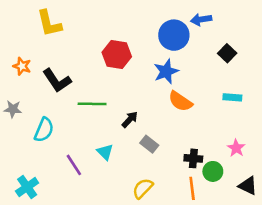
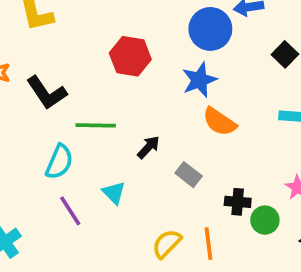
cyan semicircle: (44, 130) -> (59, 162), moved
gray rectangle: (149, 144) -> (189, 175), moved
orange line: (192, 188) -> (209, 244), moved

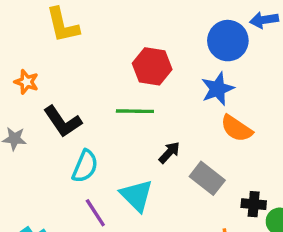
black L-shape: (47, 93) -> (63, 122), moved
green line: (96, 125) -> (135, 111), moved
gray rectangle: (189, 175) -> (207, 178), size x1.4
cyan triangle: (114, 193) -> (137, 196), size x1.5

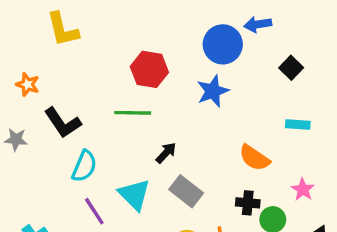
orange semicircle: (236, 128) -> (254, 158), moved
gray rectangle: (207, 178) -> (186, 191), moved

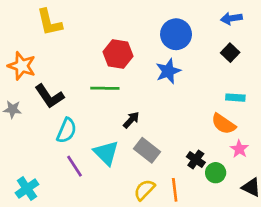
blue arrow: (258, 24) -> (231, 18), moved
orange star: (28, 84) -> (22, 66), size x1.5
orange semicircle: (254, 158) -> (224, 124), moved
black cross: (248, 203) -> (196, 160), turned 30

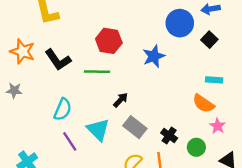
blue circle: (176, 34) -> (180, 23), moved
black L-shape: (49, 96) -> (58, 60), moved
black cross: (196, 160) -> (169, 135), moved

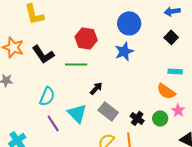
blue circle: (180, 23) -> (129, 23), moved
green circle: (196, 147) -> (160, 118), moved

